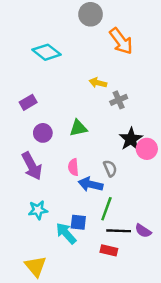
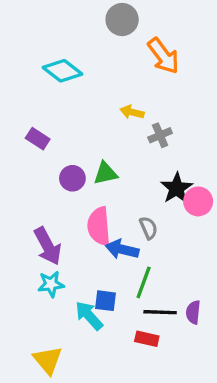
purple rectangle: (28, 102) -> (38, 139), turned 63
purple circle: (43, 133) -> (72, 178), moved
purple arrow: (32, 166) -> (48, 246), moved
pink semicircle: (73, 167) -> (99, 226), size x1.6
purple semicircle: (143, 231) -> (193, 312), turned 63

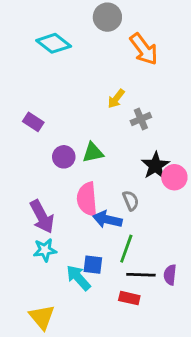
cyan diamond: (63, 71) -> (54, 43), moved
yellow arrow: (132, 112) -> (116, 99), turned -66

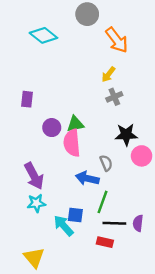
yellow arrow: (116, 99) -> (108, 74), moved
purple rectangle: (33, 122) -> (27, 99), turned 63
black star: (155, 166) -> (126, 135), turned 30
pink circle: (174, 177) -> (142, 156), moved
pink semicircle: (87, 199) -> (72, 143), moved

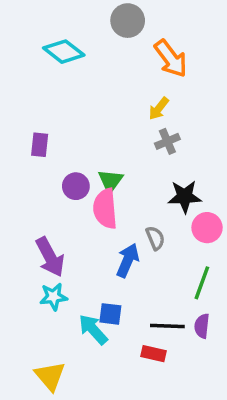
green triangle: (75, 124) -> (110, 181), turned -42
blue arrow: (87, 178) -> (128, 260), turned 100
green line: (103, 202) -> (202, 283), moved

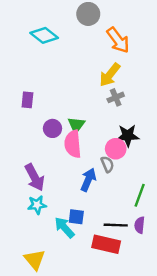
yellow arrow: (159, 109) -> (110, 75), size x1.5
pink circle: (207, 228) -> (116, 149), moved
red rectangle: (154, 354) -> (106, 244), size x1.6

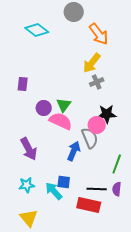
pink semicircle: (73, 144) -> (61, 121), turned 120
gray semicircle: (107, 164) -> (90, 138), size x1.5
cyan star: (37, 205) -> (27, 185), moved

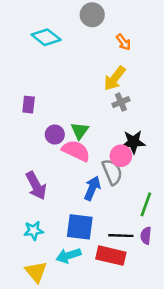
orange arrow: (99, 34) -> (123, 42), size x0.6
blue square: (64, 182) -> (80, 227), size x1.6
cyan arrow: (54, 191) -> (69, 256), moved, turned -66

